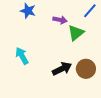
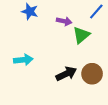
cyan arrow: (22, 56) -> (23, 60), turned 114

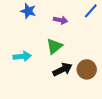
green triangle: (81, 35) -> (54, 46), moved

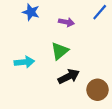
brown circle: (87, 69) -> (97, 90), moved

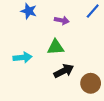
green triangle: (60, 51) -> (56, 47), turned 36

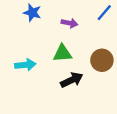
brown circle: (91, 83) -> (102, 60), moved

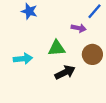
purple arrow: (69, 23) -> (79, 28), moved

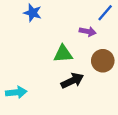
cyan arrow: (23, 59) -> (16, 92), moved

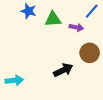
green triangle: (63, 54) -> (53, 19), moved

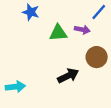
green triangle: (53, 19) -> (58, 33), moved

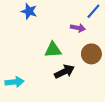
green triangle: (58, 33) -> (53, 50), moved

